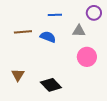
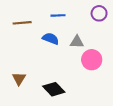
gray triangle: (79, 31) -> (77, 42), moved
brown line: (23, 32) -> (22, 23), moved

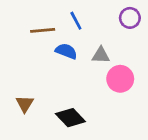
blue line: (58, 15) -> (76, 21), turned 64
brown line: (22, 23) -> (43, 30), moved

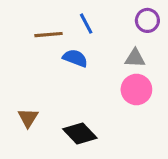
gray triangle: (101, 55) -> (135, 58), moved

